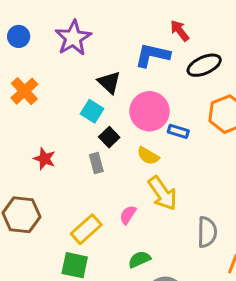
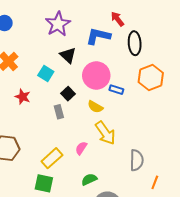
purple star: (73, 38) -> (58, 24), moved
black ellipse: (204, 65) -> (135, 43), turned -70
cyan square: (92, 111) -> (46, 73), moved
red star: (45, 159) -> (23, 97), moved

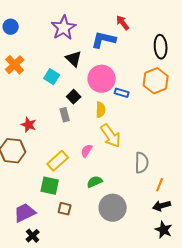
black ellipse: (135, 43) -> (161, 47), moved
red star: (23, 97) -> (29, 125), moved
yellow semicircle: (95, 107) -> (101, 110), turned -119

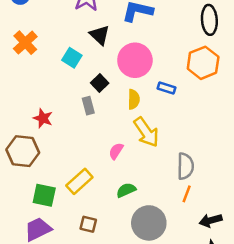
blue rectangle: (122, 93) -> (166, 88), moved
yellow rectangle: (58, 161) -> (79, 181), moved
orange line: (160, 185) -> (187, 194), moved
green square: (50, 186) -> (44, 195), moved

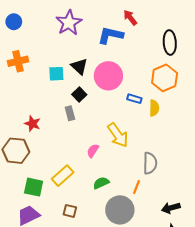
black triangle: (100, 35) -> (79, 66), moved
orange cross: (25, 43) -> (18, 61), turned 30
cyan square: (72, 58) -> (56, 74), turned -35
yellow semicircle: (134, 99) -> (154, 108), moved
orange line: (187, 194) -> (136, 187), moved

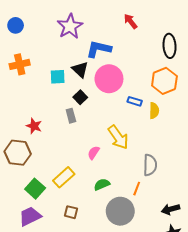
blue L-shape: (110, 35) -> (99, 49), moved
green square: (34, 187) -> (35, 189), turned 30

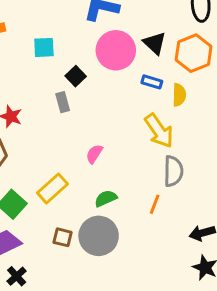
black triangle: (80, 70) -> (155, 43), moved
yellow arrow: (118, 137) -> (159, 131), moved
gray circle: (120, 211) -> (99, 236), moved

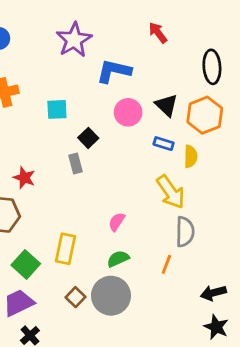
pink circle: (116, 50) -> (128, 112), size x0.7
pink semicircle: (94, 154) -> (117, 222), moved
yellow rectangle: (53, 188) -> (65, 249), turned -36
brown square: (63, 237) -> (75, 297), turned 30

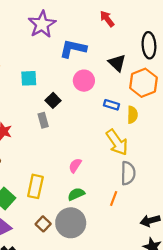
black triangle: (166, 105) -> (117, 63), moved

